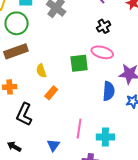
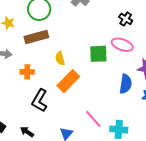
black cross: (104, 26) -> (126, 19), turned -32
orange rectangle: (51, 93) -> (68, 81), size x1.6
pink line: (79, 129) -> (93, 119), turned -54

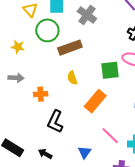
brown rectangle: (36, 37) -> (70, 48), moved
orange rectangle: (68, 81) -> (95, 101), moved

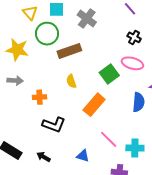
yellow star: (18, 47) -> (17, 50), size x1.6
green square: (110, 70) -> (109, 74), turned -30
black L-shape: (55, 122) -> (54, 125), turned -95
blue triangle: (85, 152) -> (83, 156), turned -48

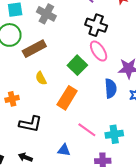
black cross: (134, 37) -> (96, 25), size x1.5
pink ellipse: (132, 63) -> (99, 51), turned 50

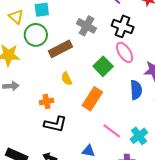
gray cross: (46, 14) -> (86, 26), moved
orange cross: (12, 99) -> (46, 102), moved
cyan cross: (114, 134) -> (139, 136), turned -30

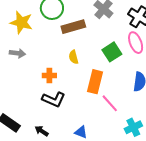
orange rectangle: (92, 99) -> (95, 82), turned -30
pink line: (112, 131) -> (110, 103), moved

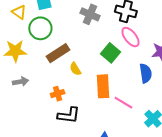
brown rectangle: (73, 27) -> (58, 53), moved

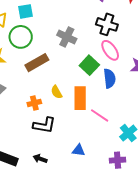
gray cross: (90, 14) -> (67, 37), moved
yellow semicircle: (75, 69) -> (56, 92), moved
blue semicircle: (146, 73) -> (110, 78), moved

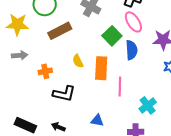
orange cross: (34, 103) -> (45, 71), moved
pink line: (100, 115) -> (120, 87), turned 54

